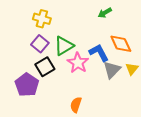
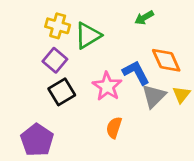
green triangle: (64, 46) -> (88, 35), moved
purple pentagon: (27, 85) -> (37, 140), moved
orange semicircle: (76, 105) -> (114, 128), moved

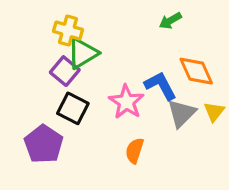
green triangle: (88, 35) -> (83, 53), moved
black square: (62, 92) -> (73, 108), turned -32
purple pentagon: (37, 140) -> (44, 144), moved

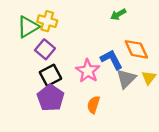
green triangle: (83, 53) -> (28, 27), moved
black square: (73, 108) -> (51, 75), turned 35
purple pentagon: (44, 144) -> (51, 98), moved

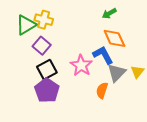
orange diamond: (136, 49) -> (114, 38), moved
orange semicircle: (93, 105) -> (102, 90), moved

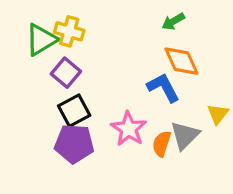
pink star: (81, 65) -> (129, 129), moved
gray triangle: (117, 73) -> (185, 135), moved
purple pentagon: (47, 90) -> (74, 144), turned -30

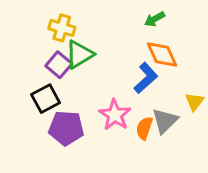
green triangle: (41, 40) -> (79, 54), moved
blue L-shape: (163, 88) -> (146, 78), turned 76
black square: (74, 111) -> (46, 99), moved

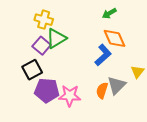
pink star: (115, 115) -> (70, 96), moved, turned -30

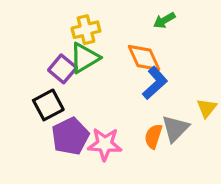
yellow cross: (44, 20) -> (86, 30), moved, turned -30
orange diamond: (114, 38) -> (144, 58), moved
purple pentagon: (47, 90) -> (70, 136), turned -30

